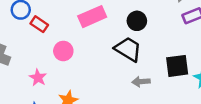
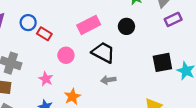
black trapezoid: (128, 49) -> (103, 52), moved
gray arrow: (141, 82) -> (108, 80), moved

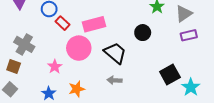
pink rectangle: (89, 25) -> (94, 24), moved
pink circle: (66, 55) -> (79, 48), size x1.5
black square: (162, 62) -> (170, 74), turned -30

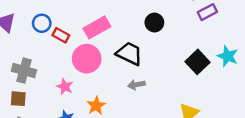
cyan star: (191, 87) -> (228, 56), moved

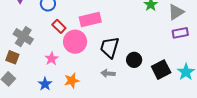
black circle: (154, 23) -> (134, 60), moved
red rectangle: (61, 35) -> (59, 26), moved
black trapezoid: (129, 54) -> (110, 47), turned -115

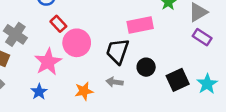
pink rectangle: (90, 20) -> (140, 25), moved
purple rectangle: (180, 33) -> (202, 37), turned 42
pink star: (52, 59) -> (48, 62), size x1.6
orange star: (72, 81) -> (84, 91), moved

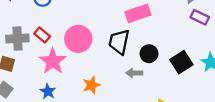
red rectangle: (58, 24) -> (42, 35), moved
gray cross: (15, 34) -> (17, 39), turned -30
gray arrow: (114, 82) -> (134, 73), moved

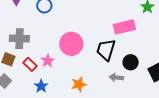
red rectangle: (42, 35) -> (30, 64), moved
pink star: (53, 61) -> (48, 61), size x0.6

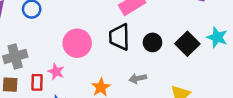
red rectangle: (30, 64) -> (37, 82), turned 64
gray arrow: (116, 77) -> (138, 78), moved

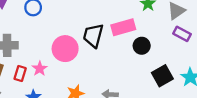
black trapezoid: (119, 37) -> (93, 36), moved
black circle: (152, 42) -> (142, 46), moved

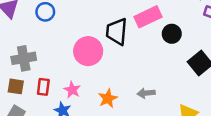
pink star: (40, 69) -> (72, 90), moved

